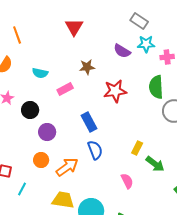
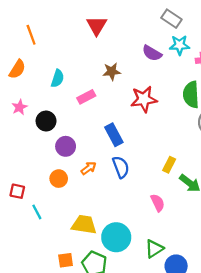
cyan semicircle: (40, 73) -> (58, 78), turned -84
orange arrow: (67, 167) -> (89, 168), moved, size x0.6
cyan line: (22, 189) -> (37, 212), turned -56

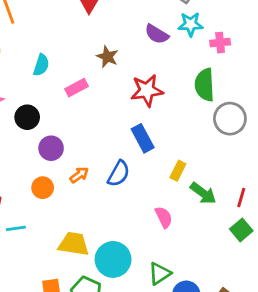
brown star: (112, 72) -> (107, 57), turned 30
blue rectangle: (114, 135) -> (143, 138), moved
blue semicircle: (121, 167) -> (119, 174), turned 50
cyan line: (37, 212) -> (16, 228), turned -70

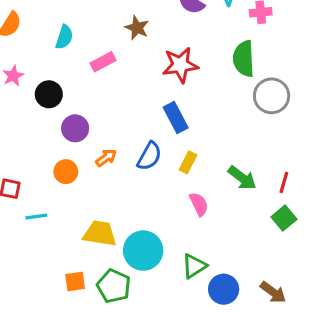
yellow rectangle: (178, 171) -> (188, 162), moved

